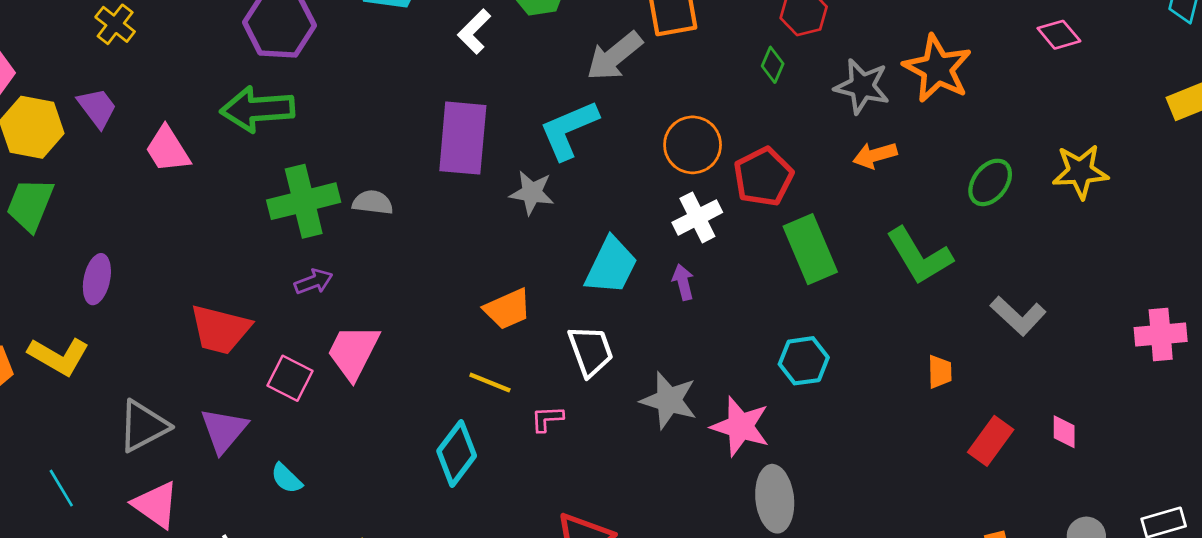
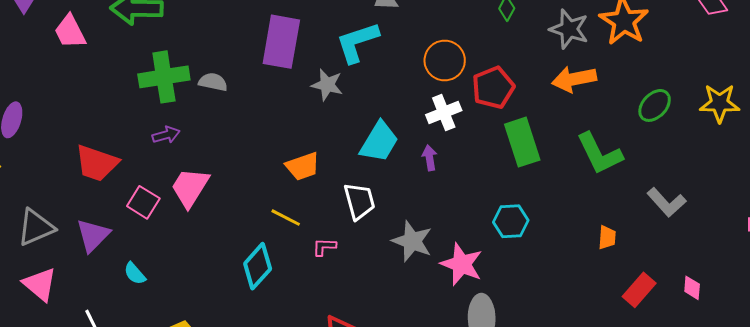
orange arrow: (875, 155) -> (574, 79), size x1.4

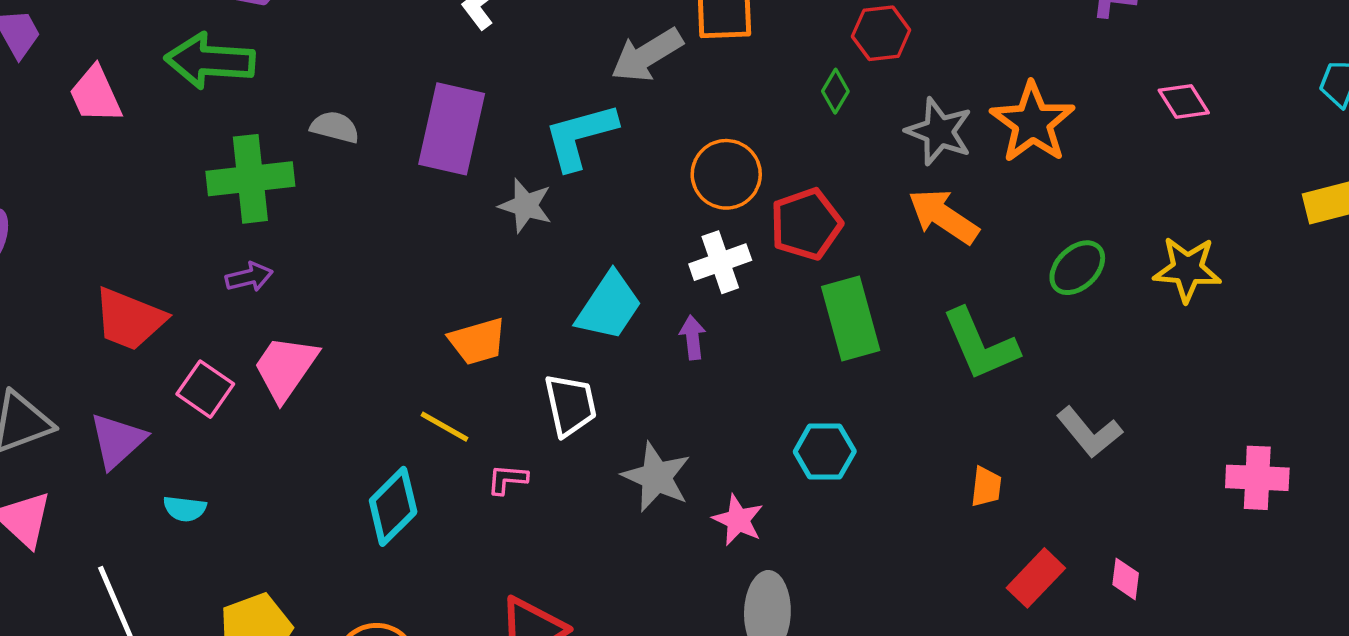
orange arrow: (574, 79) -> (943, 216), turned 42
gray semicircle: (213, 82) -> (335, 127), moved
pink star: (462, 264) -> (738, 520), size x0.7
cyan semicircle: (135, 273) -> (185, 509), turned -45

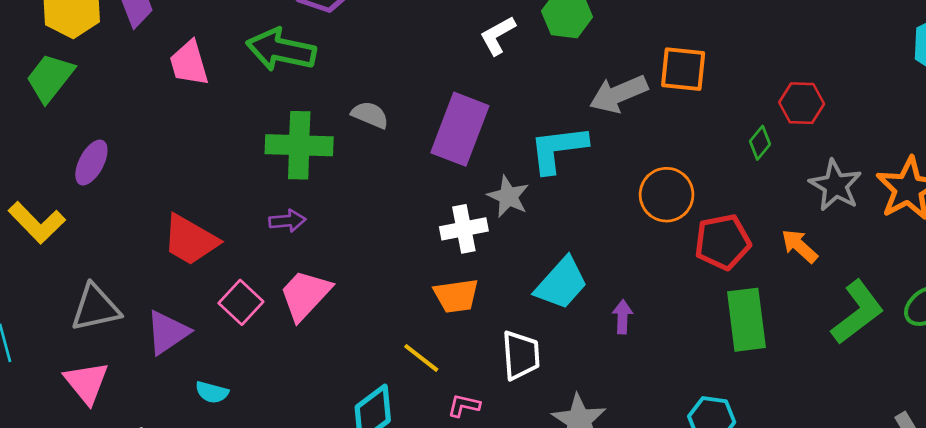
orange arrow: (943, 216) -> (799, 246), moved, size x0.7
white cross: (720, 262) -> (464, 229), moved
green L-shape: (980, 344) -> (857, 312), moved, turned -112

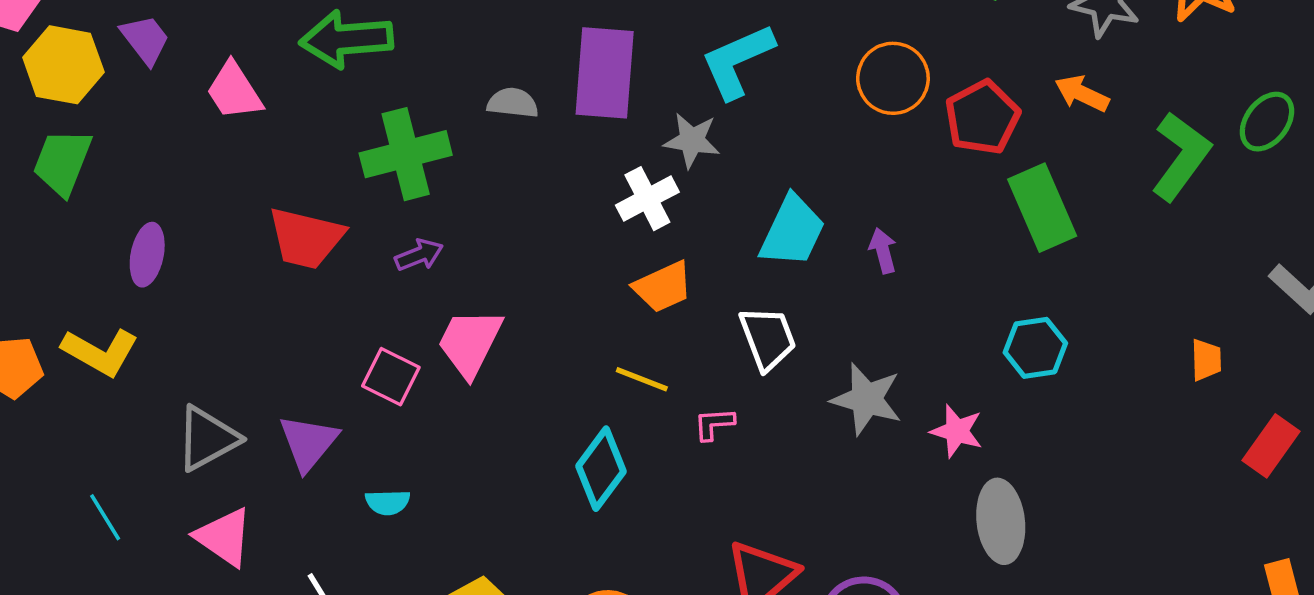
gray semicircle: (370, 115) -> (513, 103), moved
red trapezoid: (190, 240) -> (306, 238), moved

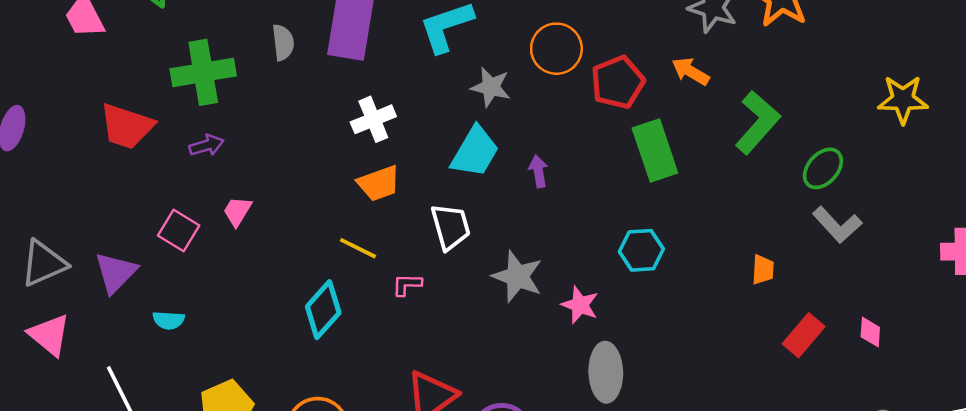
gray semicircle: (513, 103) -> (283, 42), turned 72
green ellipse: (1267, 122) -> (823, 168), moved
gray star: (692, 140) -> (491, 87), moved
pink trapezoid: (470, 343) -> (237, 211), size x0.6

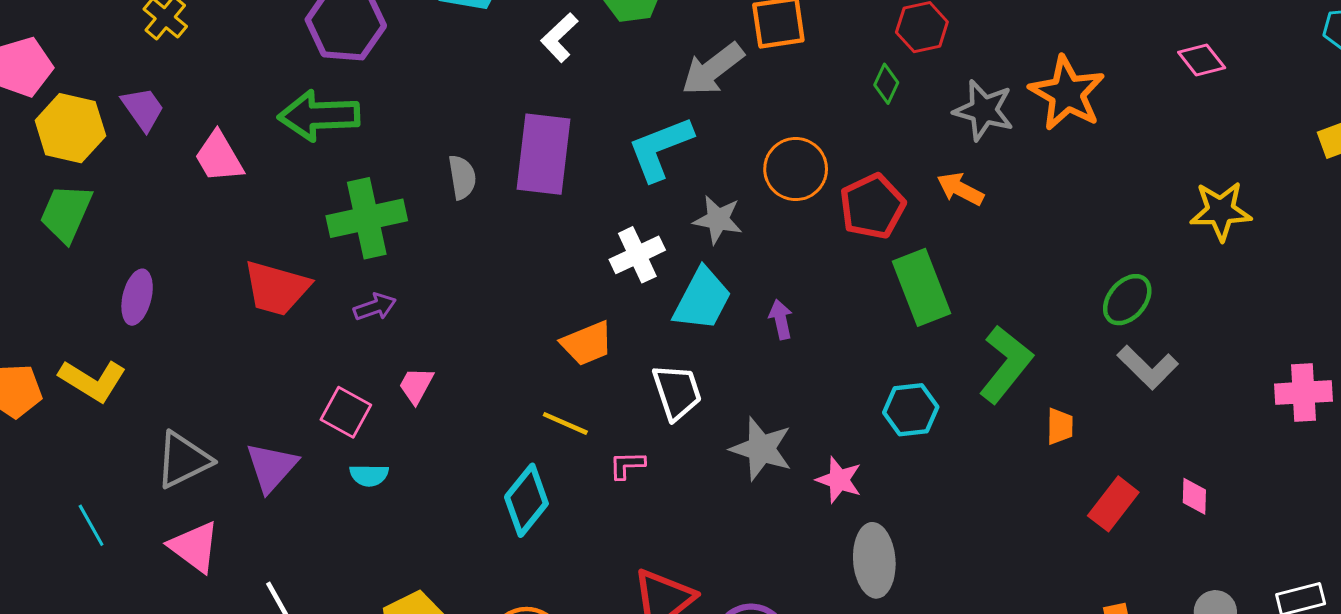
white cross: (373, 119) -> (637, 255), moved
green L-shape: (757, 122) -> (1006, 364), moved
cyan semicircle: (169, 320) -> (369, 475), moved

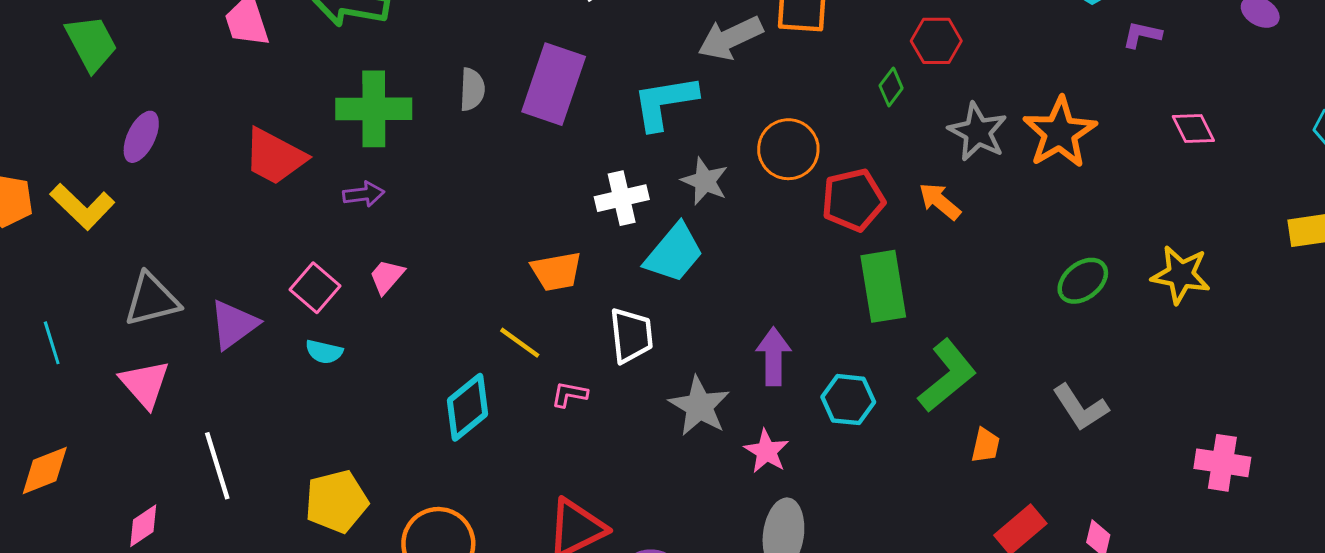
green trapezoid: (66, 213) -> (91, 43), turned 116
green ellipse: (1127, 300) -> (1083, 281), moved
purple arrow: (781, 319) -> (773, 356), moved, size x1.5

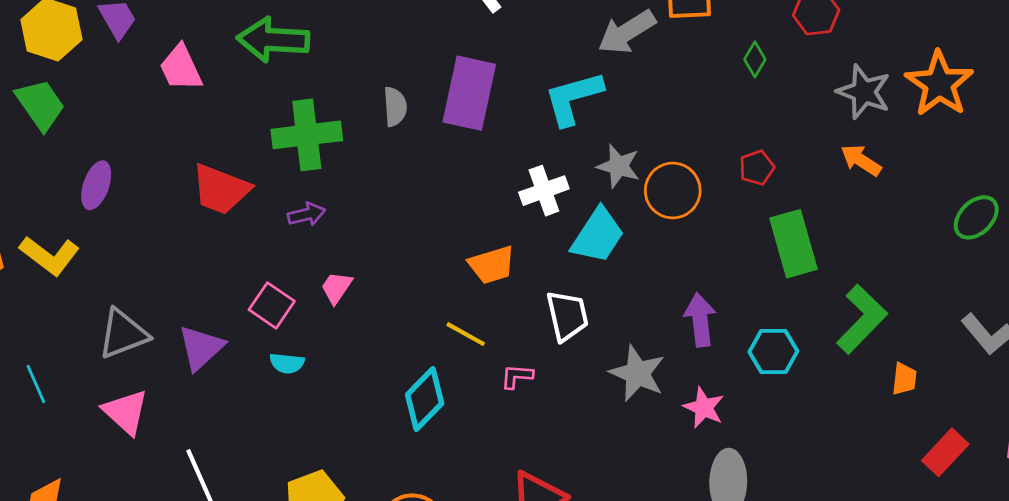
green diamond: (891, 87) -> (755, 59), moved
orange circle: (788, 149) -> (673, 191), moved
red pentagon: (853, 200) -> (757, 168), size x0.6
orange arrow: (940, 201) -> (861, 160), moved

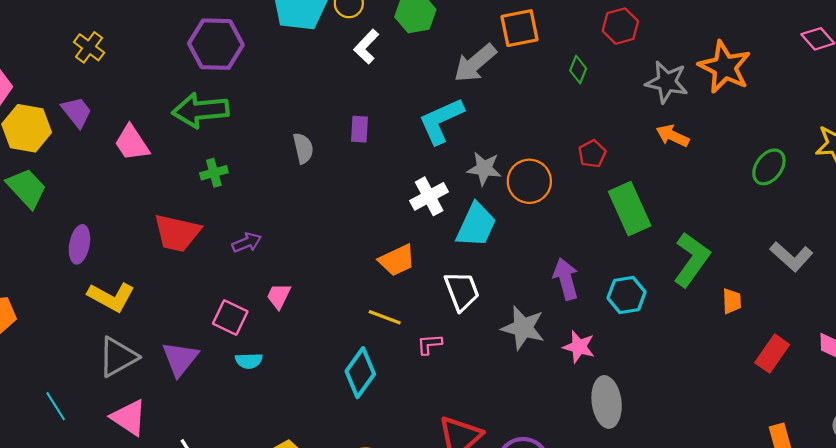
purple rectangle: (469, 93) -> (359, 129), size x0.5
green cross: (307, 135) -> (214, 173), moved, size x0.5
yellow L-shape: (49, 256) -> (111, 297), moved

